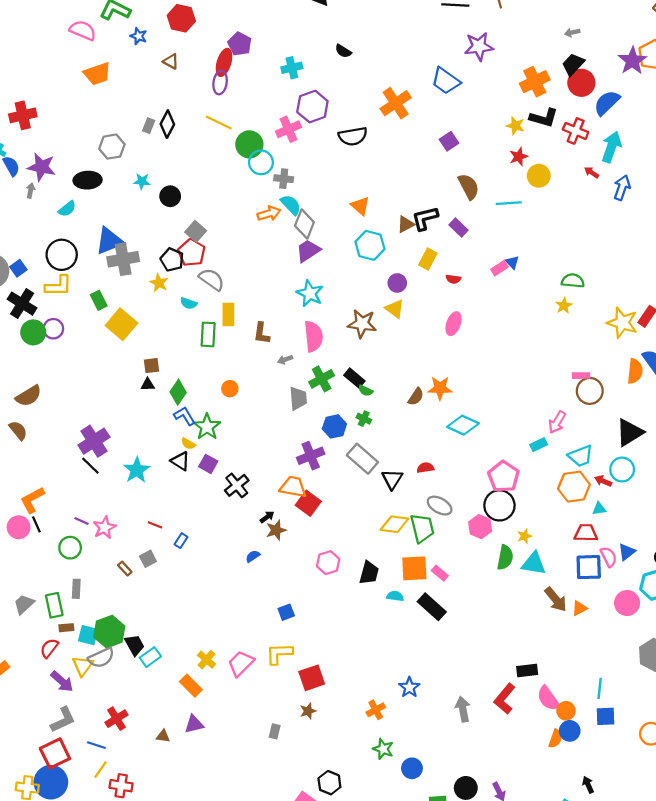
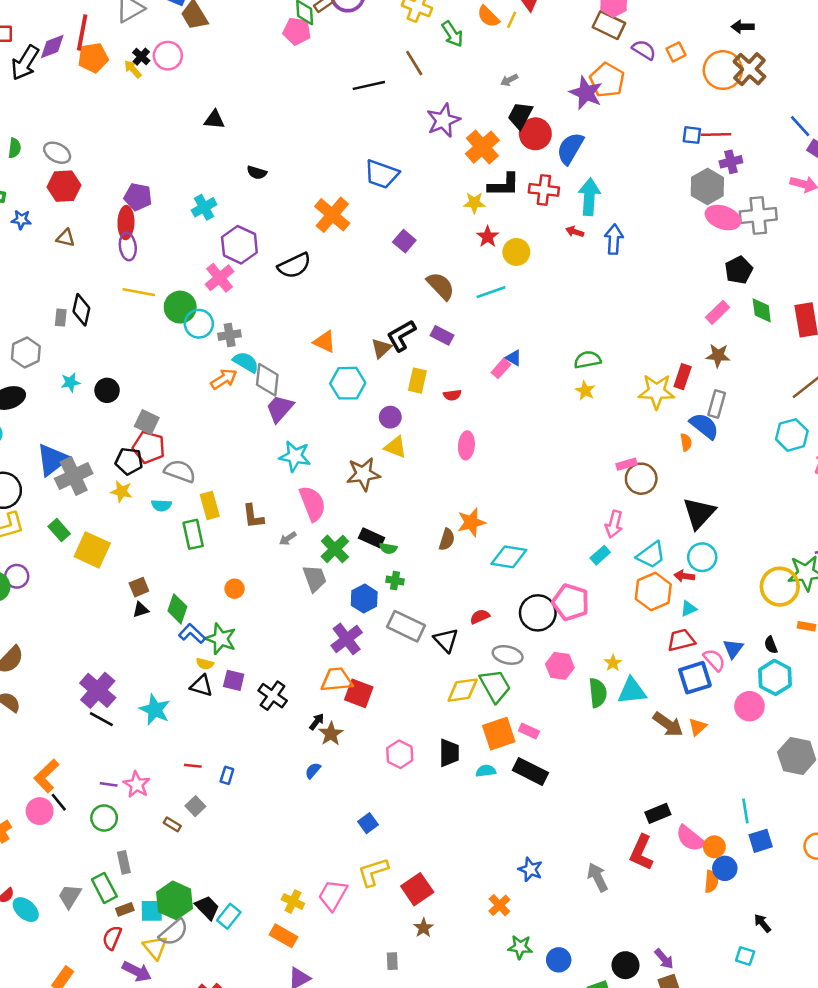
purple star: (479, 46) -> (443, 120), moved
orange semicircle: (635, 371) -> (686, 442), size x0.6
black circle: (499, 505) -> (538, 613), moved

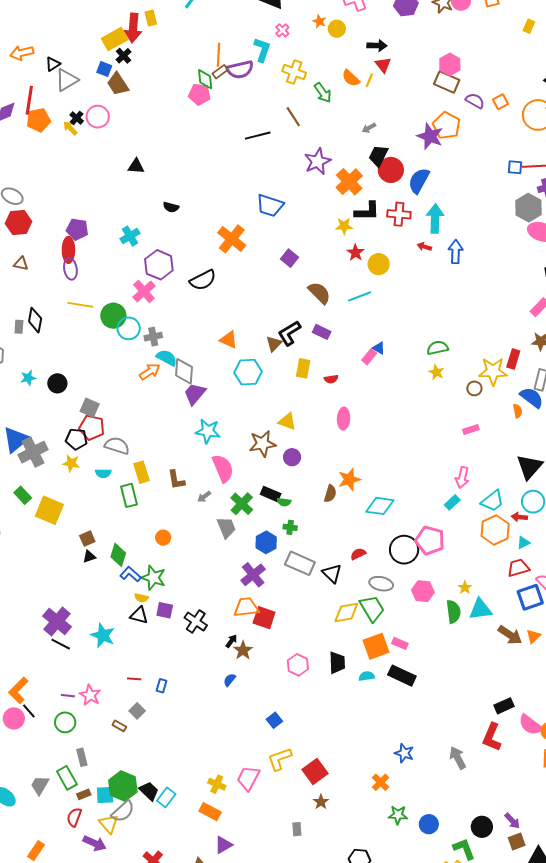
purple circle: (390, 417) -> (292, 457), moved
brown circle: (641, 479) -> (474, 388), moved, size x0.6

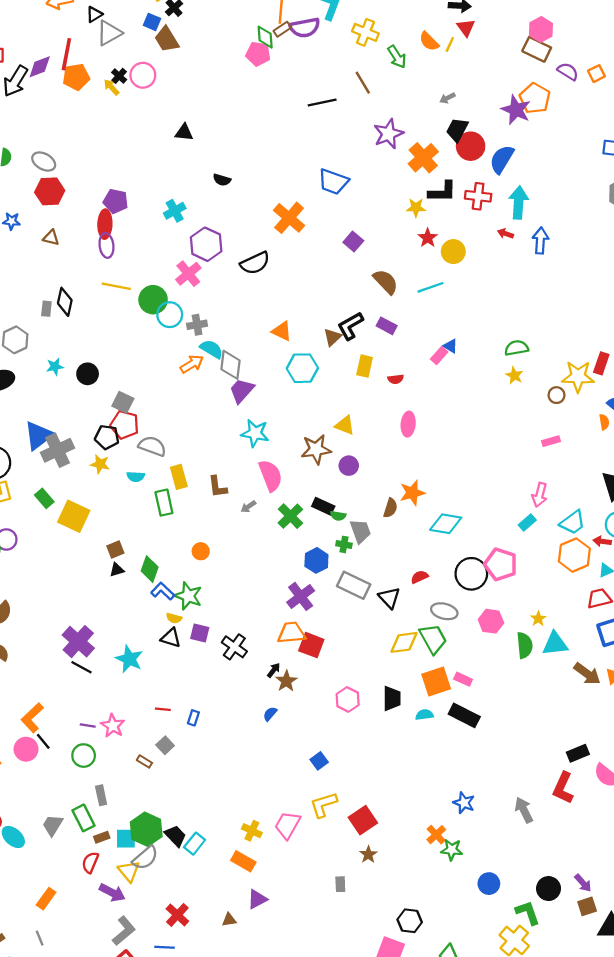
gray trapezoid: (226, 527) -> (360, 531), moved
green star: (398, 815) -> (452, 850), moved

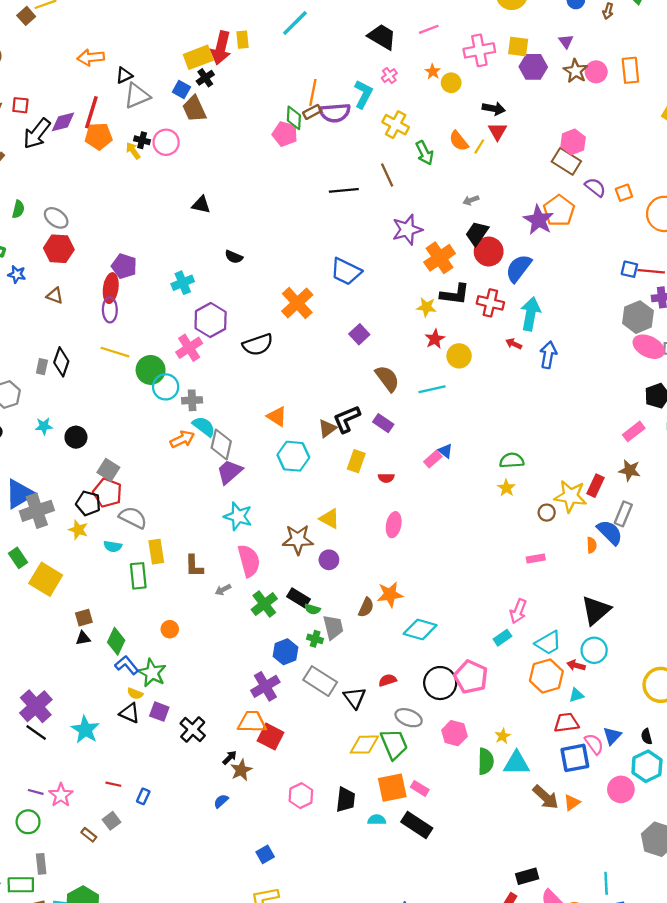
black cross: (119, 76) -> (142, 140), turned -35
green rectangle: (83, 818) -> (21, 885), turned -70

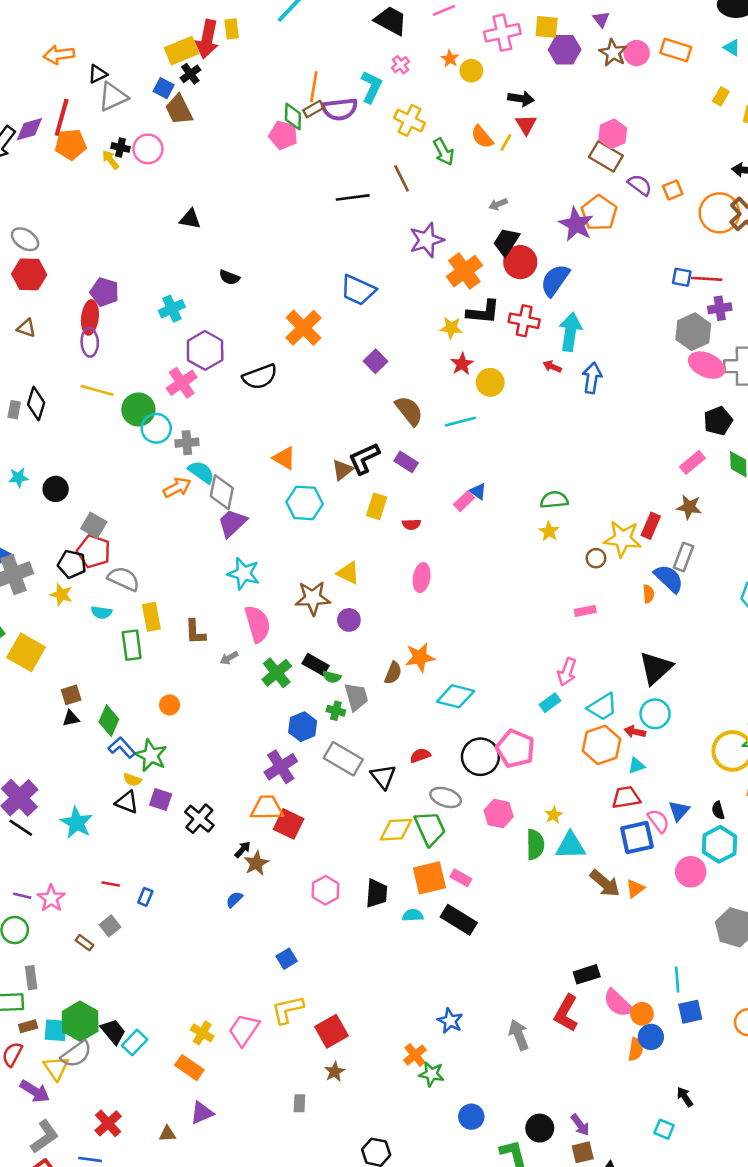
orange rectangle: (630, 70) -> (676, 50), turned -65

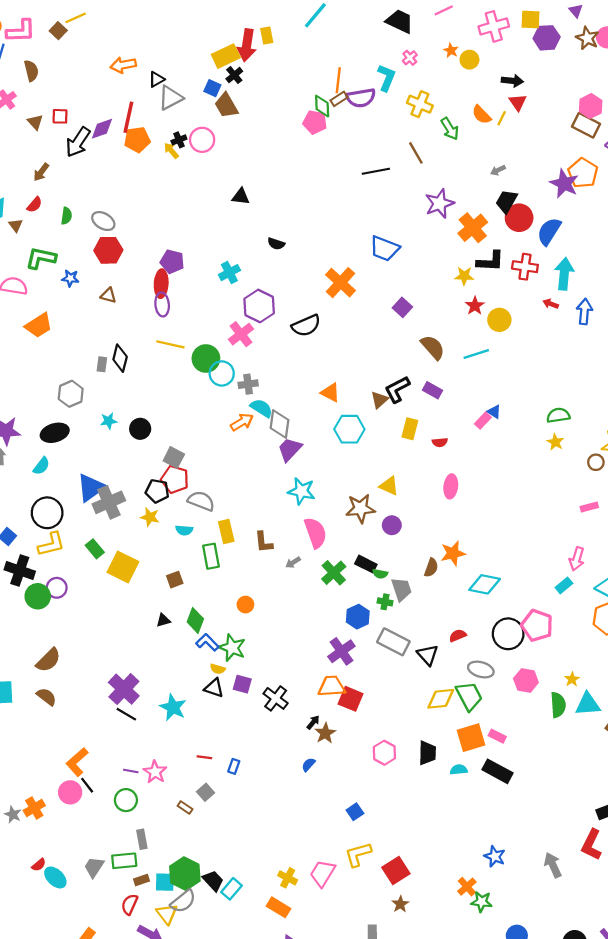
black cross: (120, 147) -> (179, 140), turned -32
brown square: (71, 695) -> (175, 580), moved

